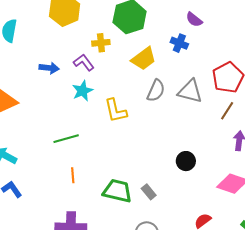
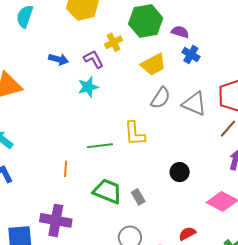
purple semicircle: (194, 20) -> (180, 32), moved, turned 150
yellow cross: (101, 43) -> (113, 42), turned -30
yellow L-shape: (116, 111) -> (135, 134), moved
green line: (66, 139) -> (100, 146), moved

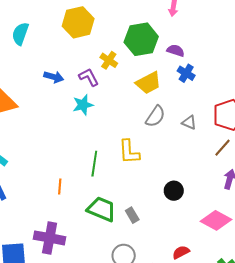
yellow cross: (113, 42) -> (109, 60), turned -30
gray triangle: (194, 104) -> (189, 122), size x0.6
green line: (100, 146) -> (94, 164), turned -75

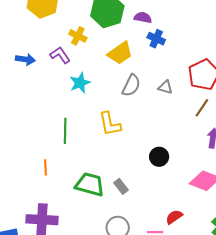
cyan star: (83, 105) -> (80, 83), moved
green line: (94, 164) -> (65, 131), moved

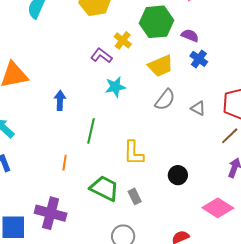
purple L-shape: (60, 55) -> (101, 56), turned -30
blue arrow: (25, 59) -> (60, 100), moved, turned -108
yellow L-shape: (110, 124) -> (133, 153), moved

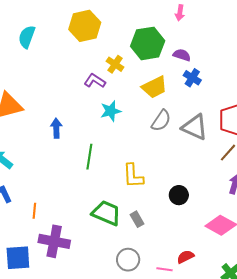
gray triangle: (198, 108) -> (195, 127), size x1.8
orange line: (65, 163) -> (34, 211), moved

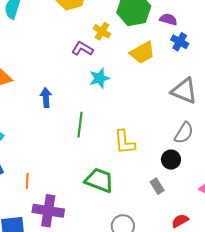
gray semicircle: (161, 121) -> (184, 133), moved
gray rectangle: (137, 219) -> (157, 186), moved

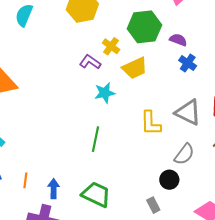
yellow trapezoid: (142, 53) -> (135, 68), moved
blue arrow: (46, 98) -> (54, 189), moved
green line: (80, 125) -> (95, 139), moved
yellow L-shape: (125, 142) -> (151, 123), moved
orange line: (27, 181) -> (25, 180), moved

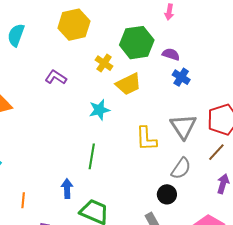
purple L-shape: (90, 62) -> (56, 77), moved
gray triangle: (188, 112) -> (183, 126), turned 32
blue arrow: (54, 189) -> (67, 189), moved

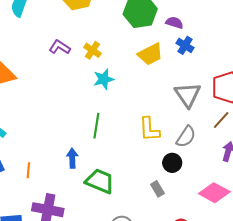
yellow cross: (104, 63) -> (92, 50), moved
yellow trapezoid: (128, 84) -> (150, 54), moved
yellow L-shape: (146, 139) -> (149, 129), moved

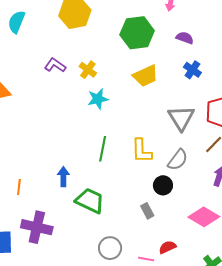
purple semicircle: (174, 23) -> (185, 38), moved
blue cross: (185, 45) -> (192, 70), moved
green line: (96, 126) -> (103, 149), moved

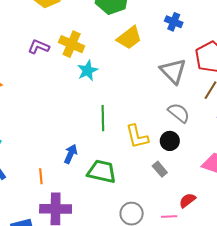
yellow cross: (88, 70) -> (72, 44), size x1.4
yellow L-shape: (142, 151) -> (137, 136), moved
gray semicircle: (178, 160) -> (179, 113), turned -75
blue arrow: (63, 177) -> (71, 154), turned 36
orange line: (19, 187) -> (41, 176), moved

